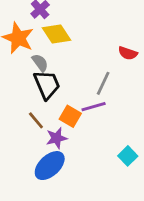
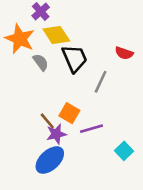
black trapezoid: (47, 85) -> (75, 58), moved
purple line: (94, 107) -> (91, 129), moved
brown line: (36, 120) -> (47, 121), moved

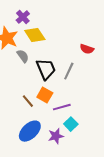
black trapezoid: (75, 58) -> (46, 69), moved
purple star: (56, 134) -> (56, 136), moved
cyan square: (124, 151) -> (71, 124), moved

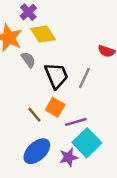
cyan square: (71, 124) -> (87, 143), size x1.6

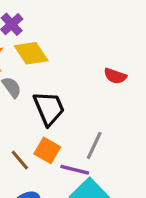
gray line: (84, 78) -> (94, 145), moved
purple line: (76, 122) -> (75, 170), turned 30

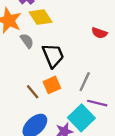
orange square: (47, 150) -> (52, 85), turned 36
purple line: (75, 170) -> (97, 103), moved

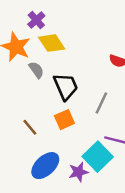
gray line: (85, 82) -> (101, 103), moved
brown line: (33, 92) -> (30, 127), moved

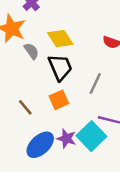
yellow diamond: (52, 43) -> (60, 39), moved
purple star: (78, 172) -> (66, 139), moved, turned 30

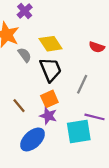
cyan square: (91, 136) -> (79, 132), turned 35
purple star: (66, 139) -> (48, 116), moved

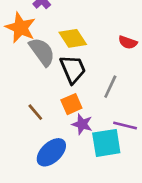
gray semicircle: (25, 55) -> (42, 52), size x1.6
purple star: (48, 116) -> (82, 124), moved

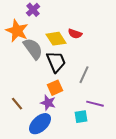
red semicircle: (128, 42) -> (75, 34), moved
brown line: (35, 112) -> (17, 104), moved
purple star: (82, 124) -> (48, 103), moved
cyan square: (106, 143) -> (81, 117), size x0.6

